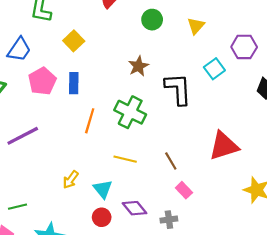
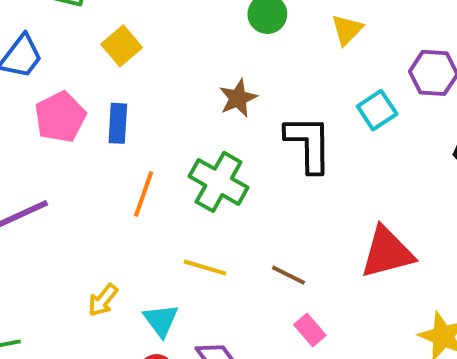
brown line: (171, 161) -> (289, 275), turned -36

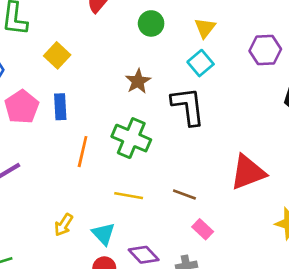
cyan square: (377, 110) -> (201, 63), moved

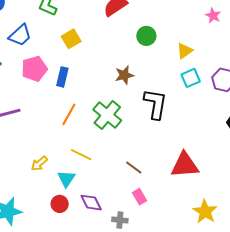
cyan square: (201, 63) -> (191, 78), moved
yellow line: (129, 196) -> (81, 155), moved

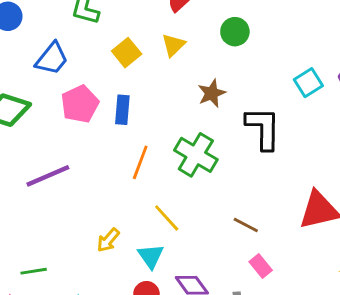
yellow triangle: (185, 51) -> (173, 45), moved
yellow line: (81, 155) -> (167, 218), turned 30

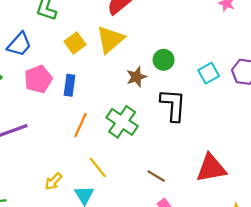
green circle: (235, 32) -> (164, 60), moved
yellow triangle: (173, 45) -> (110, 39), size x1.6

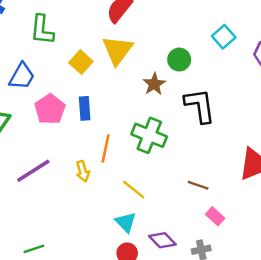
cyan square: (209, 73) -> (224, 37), moved
yellow arrow: (53, 181) -> (83, 171), moved, turned -48

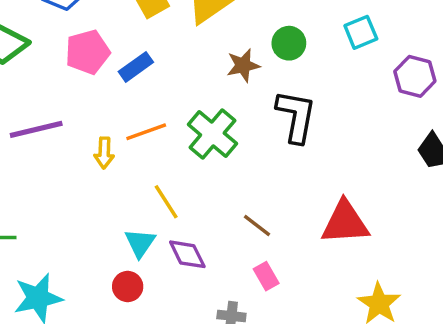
blue rectangle: (85, 108) -> (136, 67), turned 40
orange line: (106, 148) -> (146, 132), turned 40
purple diamond: (162, 240) -> (187, 254), moved

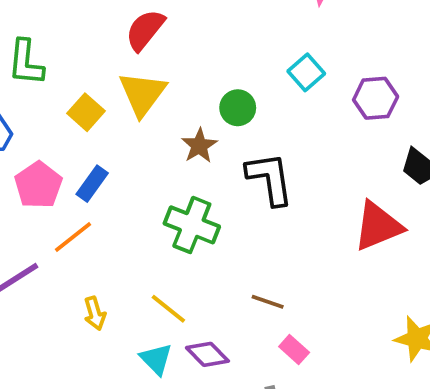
orange line: (146, 132) -> (73, 237), moved
yellow arrow: (104, 153) -> (95, 313), moved
red triangle: (345, 223) -> (378, 226), moved

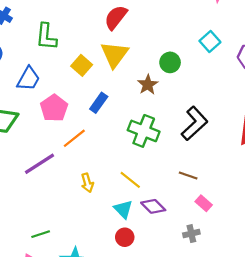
black L-shape: (270, 179) -> (194, 123), moved, turned 56
blue rectangle: (92, 184) -> (99, 103), moved

